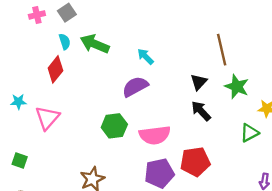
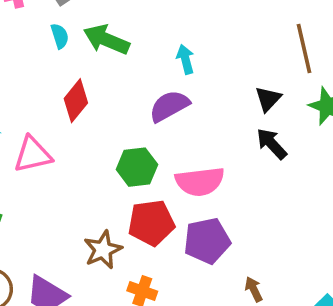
cyan arrow: (145, 57) -> (185, 59), turned 30
red diamond: (55, 69) -> (76, 101), moved
pink triangle: (47, 118) -> (33, 155), turned 36
red pentagon: (195, 162) -> (151, 223), moved

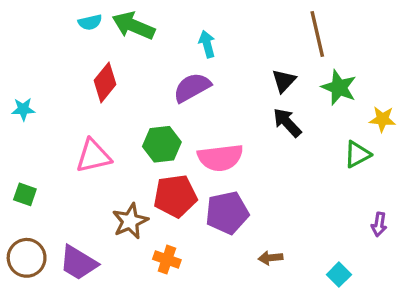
cyan semicircle: (60, 36) -> (90, 22), turned 95
pink triangle: (33, 155) -> (93, 156), moved
brown arrow: (254, 289) -> (270, 258), turned -70

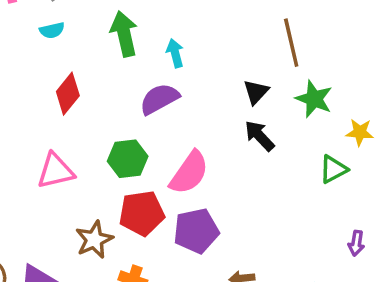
green arrow: (133, 26) -> (124, 34), moved, turned 54
pink semicircle: (220, 158) -> (189, 173), turned -48

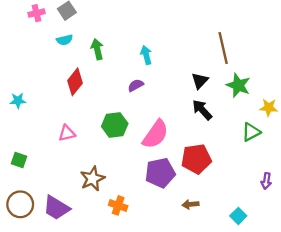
green arrow: (124, 34) -> (97, 49), moved, size x0.7
purple semicircle: (159, 99) -> (136, 85), size x0.6
pink triangle: (56, 171) -> (67, 133), size x0.7
red pentagon: (142, 213) -> (196, 159), moved

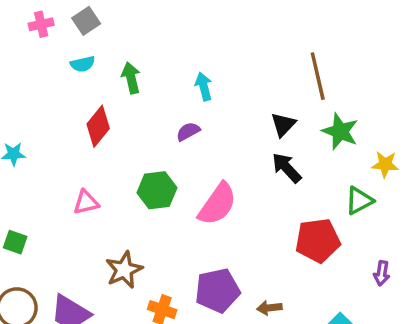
red pentagon: (196, 159) -> (318, 240), moved
purple pentagon: (160, 173) -> (217, 291), moved

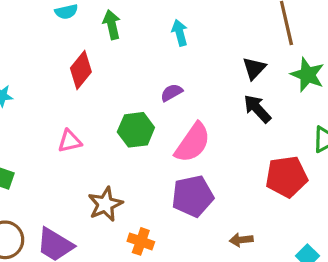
purple semicircle: (188, 131) -> (172, 93), moved
purple pentagon: (217, 291) -> (193, 196), moved

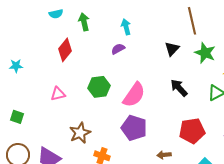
purple semicircle: (172, 93) -> (118, 49), moved
black arrow: (257, 109) -> (179, 88), moved
red pentagon: (286, 177) -> (192, 131), moved
purple pentagon: (193, 196) -> (134, 128), turned 30

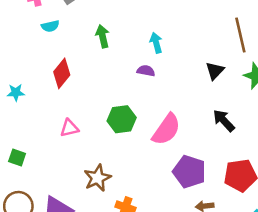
cyan semicircle: (56, 14) -> (50, 26), moved
purple semicircle: (118, 49) -> (146, 71), turned 40
red diamond: (65, 50) -> (62, 73), moved
purple pentagon: (134, 128) -> (189, 172), moved

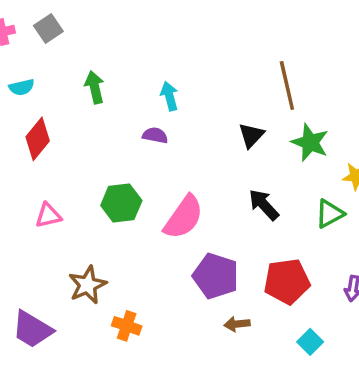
cyan semicircle: (50, 26) -> (22, 87), moved

